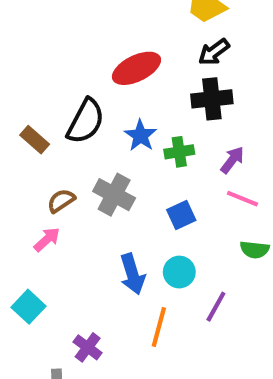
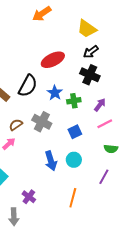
black cross: (212, 99) -> (90, 75), turned 30
pink line: (242, 199) -> (105, 124), turned -49
purple line: (216, 307) -> (104, 177), moved
orange line: (159, 327) -> (73, 198), moved

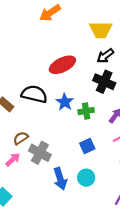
yellow trapezoid: (87, 29) -> (101, 30), turned -35
black semicircle: (28, 86) -> (34, 94), turned -105
gray cross: (42, 122) -> (40, 153), moved

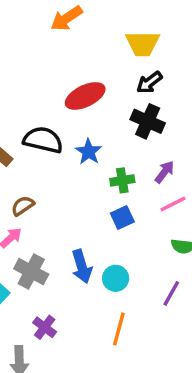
green cross: (86, 111) -> (122, 180), moved
gray cross: (40, 153) -> (31, 272), moved
cyan circle: (86, 178) -> (116, 278), moved

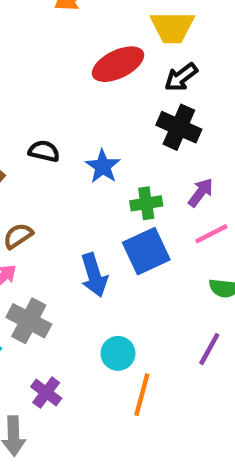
red ellipse: (85, 96) -> (118, 64), moved
black semicircle: (43, 140) -> (44, 151), size x0.6
blue square: (122, 218) -> (146, 251), size x1.5
blue arrow: (82, 266) -> (94, 275), moved
cyan circle: (116, 278) -> (118, 353), moved

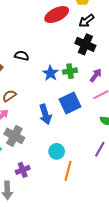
blue star: (103, 166) -> (50, 73), moved
green cross: (146, 203) -> (70, 71), moved
purple cross: (46, 393) -> (23, 170), turned 32

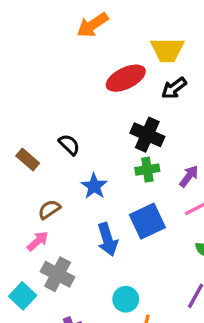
black cross: (85, 44) -> (147, 135), moved
black semicircle: (22, 56) -> (69, 145), turned 32
blue star: (50, 73) -> (94, 186), moved

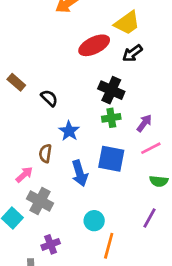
yellow trapezoid: (167, 50) -> (127, 23), turned -36
brown rectangle: (28, 160) -> (16, 82), moved
brown semicircle: (49, 209) -> (45, 153), moved, turned -48
blue square: (147, 221) -> (111, 159), turned 36

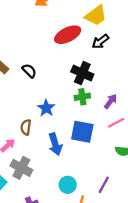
black semicircle: (49, 98) -> (29, 71), moved
purple line: (150, 218) -> (104, 185), moved

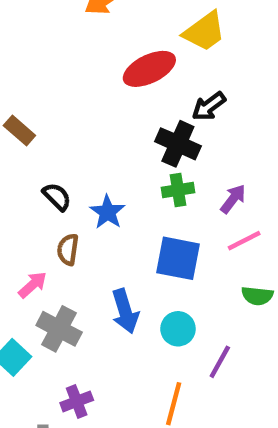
black arrow: (100, 41) -> (209, 106), moved
black semicircle: (29, 71) -> (57, 197), moved
blue arrow: (55, 144) -> (125, 311), moved
cyan circle: (68, 185) -> (178, 329), moved

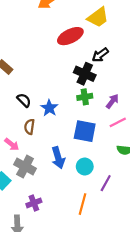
pink arrow: (33, 285) -> (12, 144), turned 80

